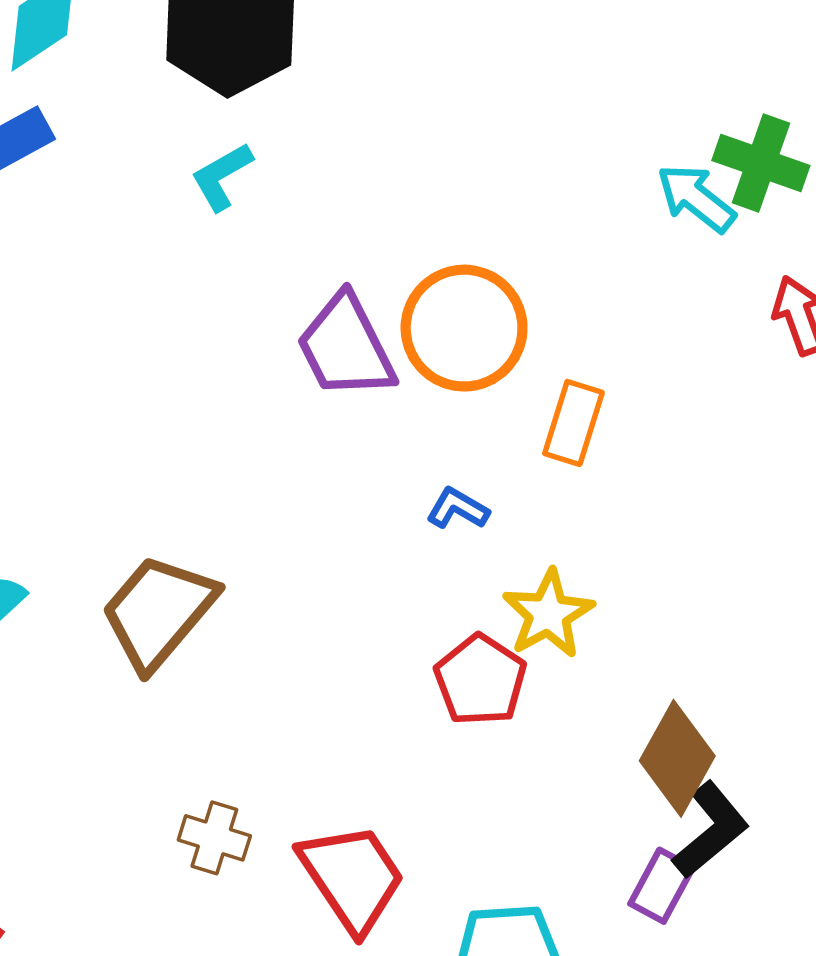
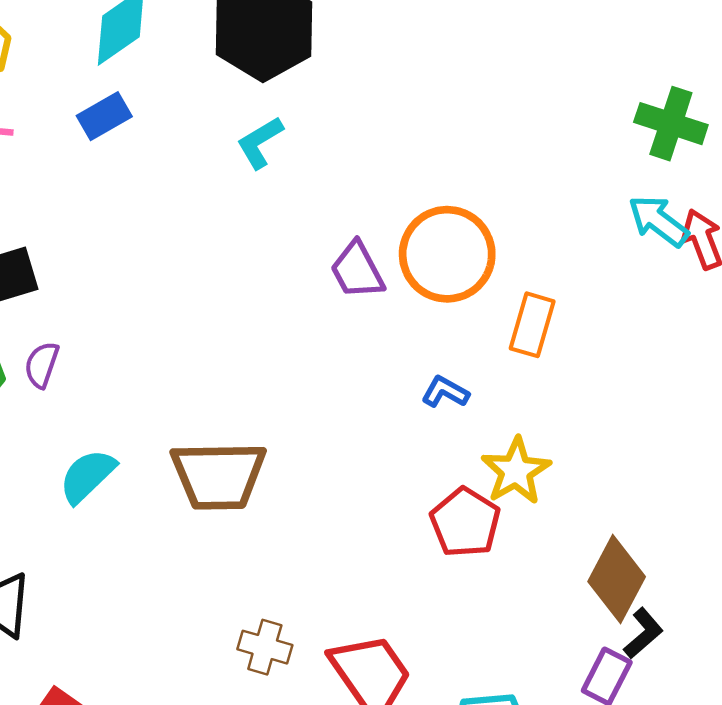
cyan arrow: (696, 198) -> (658, 221), moved
purple trapezoid: (346, 347) -> (357, 270), size x0.7
brown trapezoid: (158, 612) -> (218, 476), turned -130
black L-shape: (711, 830) -> (643, 633), size x0.7

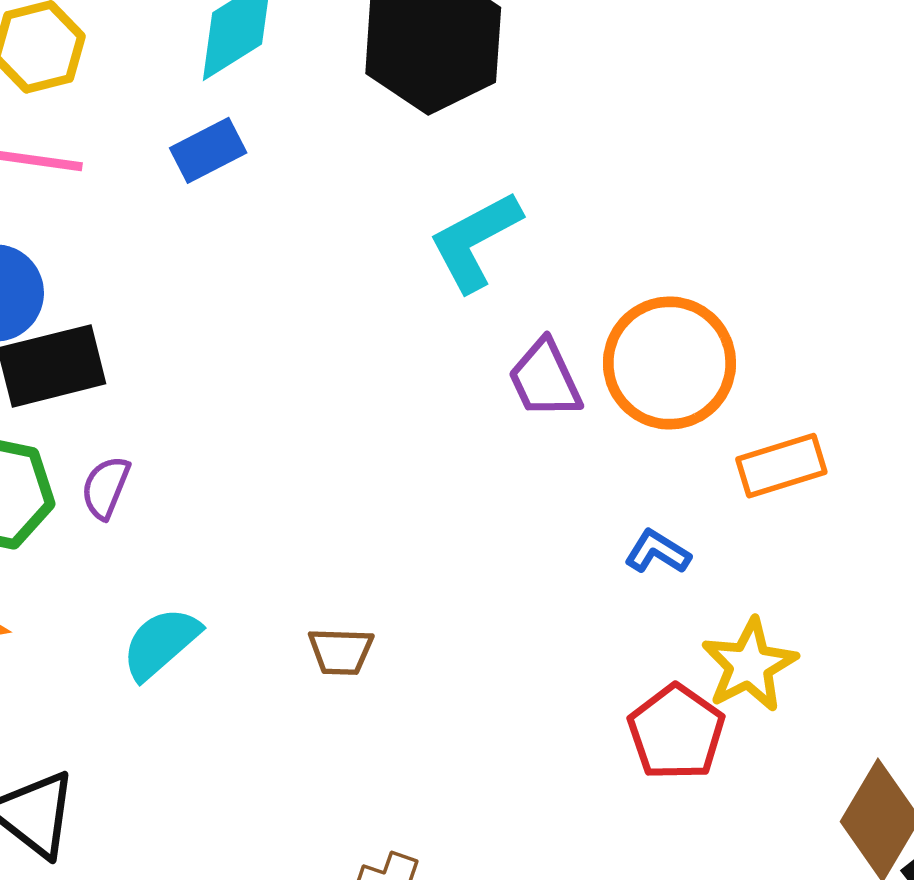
cyan L-shape: (260, 142) -> (475, 241), moved, size x1.4
orange rectangle: (532, 325) -> (781, 466), turned 54
brown trapezoid: (218, 476) -> (341, 651), size x0.5

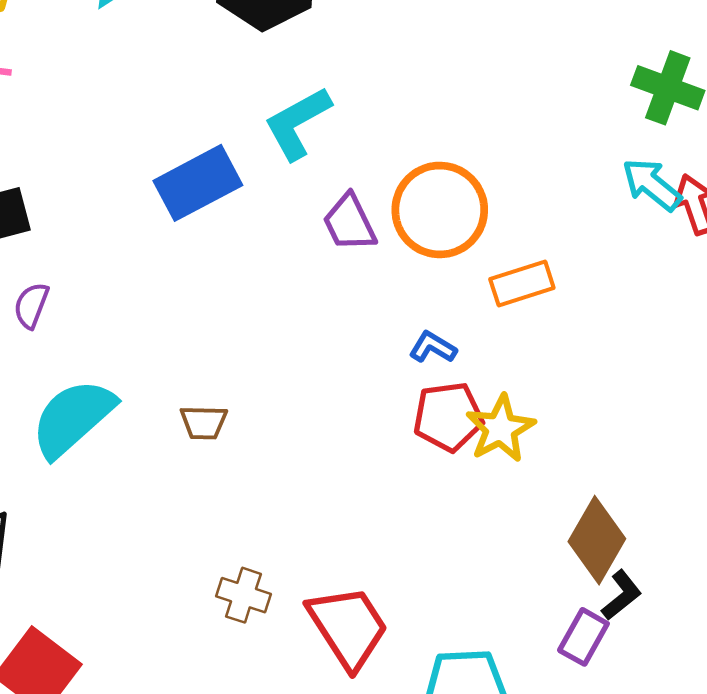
blue rectangle: (208, 150) -> (198, 183), moved, size x1.6
cyan semicircle: (161, 643) -> (73, 418), size x1.5
red pentagon: (676, 732) -> (448, 417), moved, turned 30

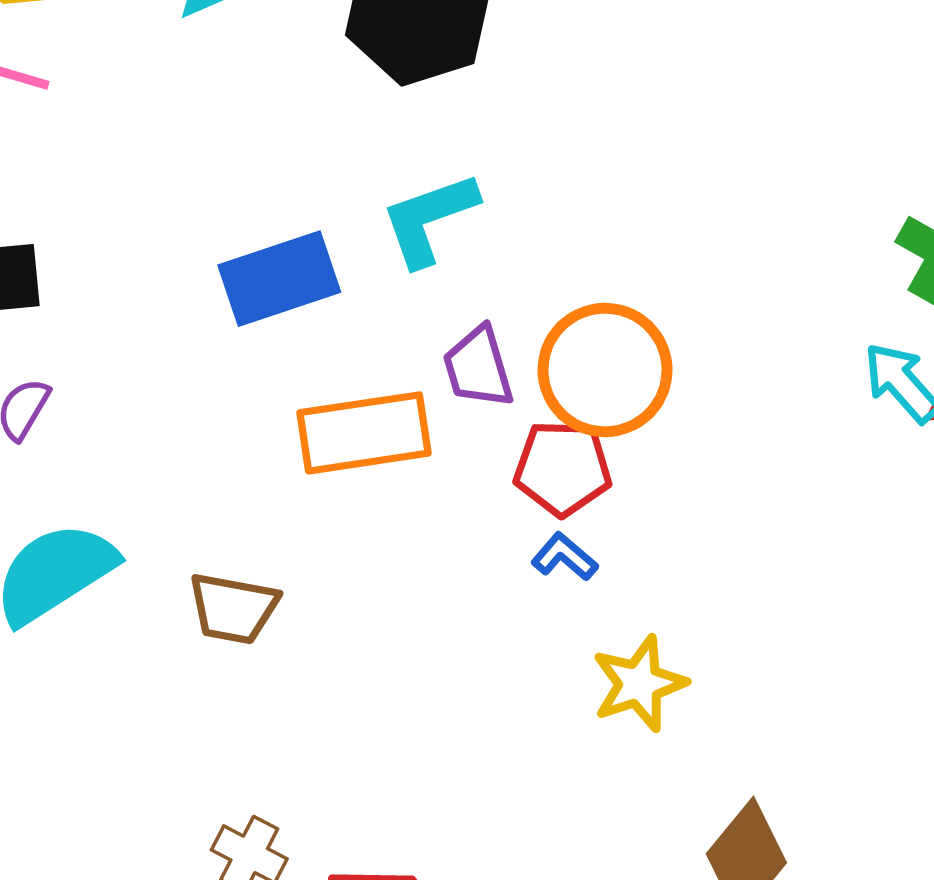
orange rectangle: (522, 284) -> (364, 433), moved, size x1.5
red pentagon: (448, 417) -> (563, 468), moved
brown trapezoid: (204, 422) -> (233, 608), size x1.4

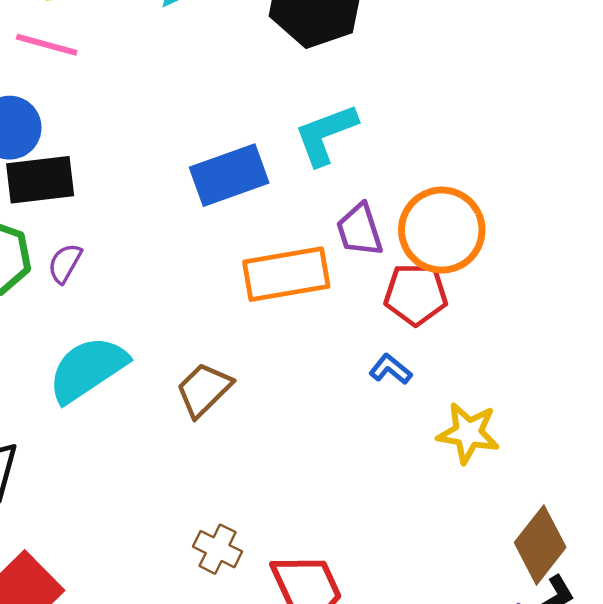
blue L-shape: (565, 557) -> (390, 369), moved
brown trapezoid: (233, 608) -> (204, 390), turned 126
yellow star: (639, 684) -> (468, 433), turned 30

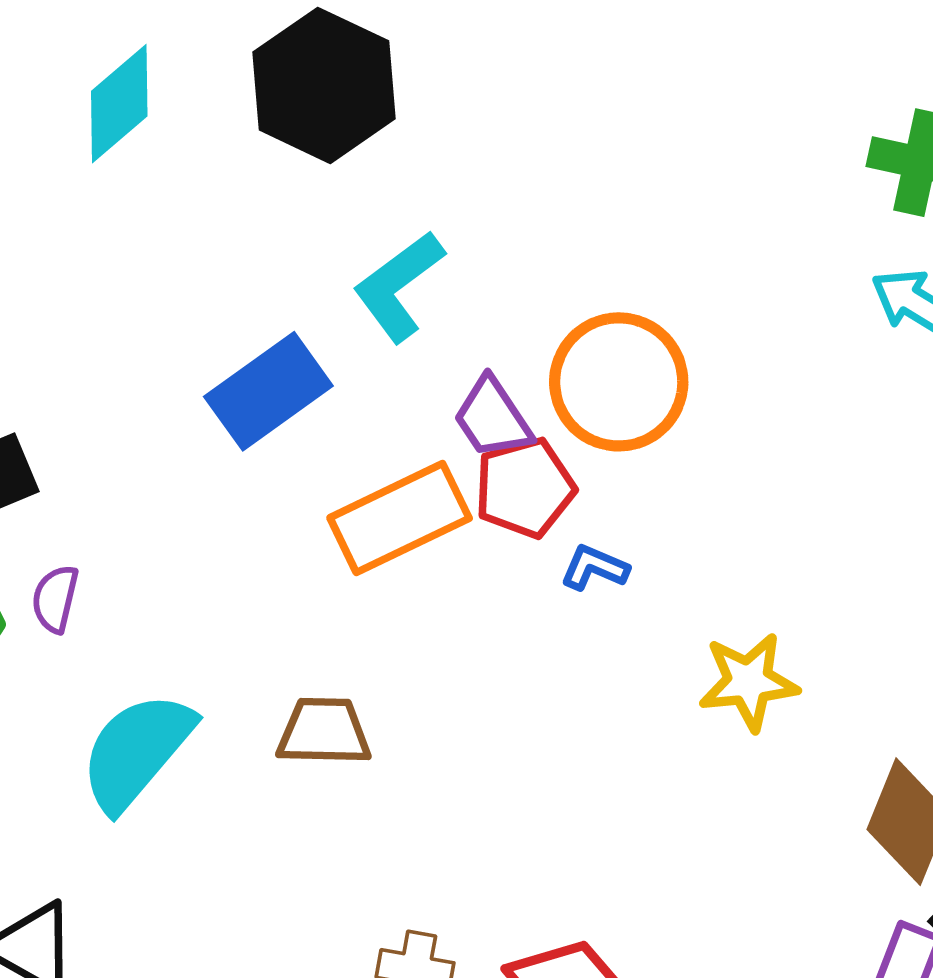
red pentagon: (416, 294) -> (525, 488), moved
blue L-shape: (390, 369) -> (594, 568), moved
brown trapezoid: (204, 390) -> (324, 732), turned 62

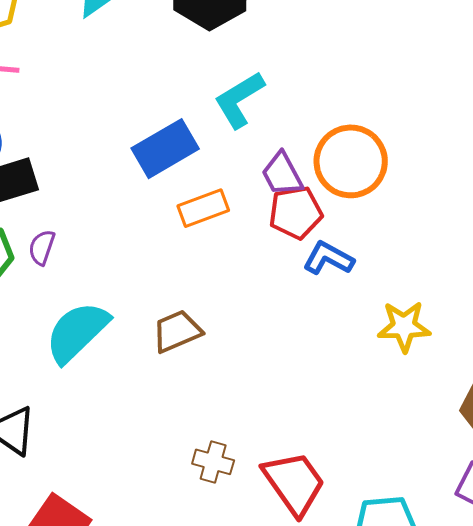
orange rectangle: (400, 518) -> (203, 208), moved, size x0.7
blue L-shape: (594, 568) -> (328, 258), size x1.4
brown trapezoid: (324, 732) -> (177, 331), turned -30

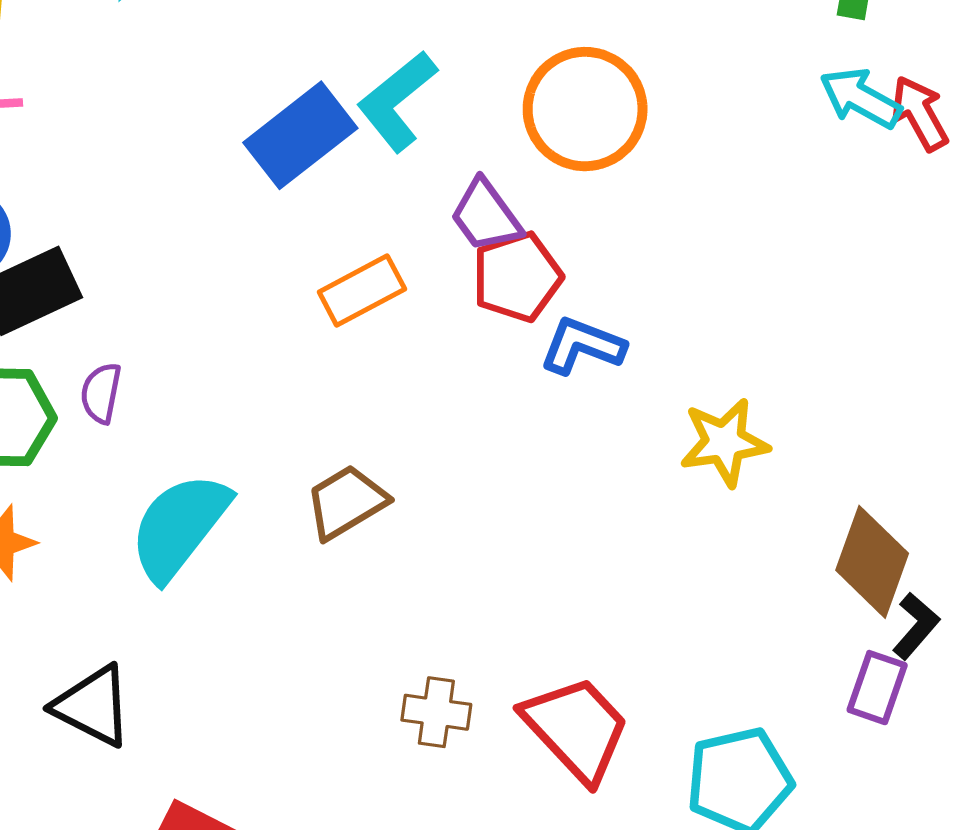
blue rectangle: (165, 149) -> (300, 135), moved
orange circle: (351, 161) -> (585, 109), moved

